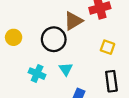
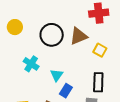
brown triangle: (73, 21) -> (79, 36), moved
cyan triangle: (66, 69) -> (57, 75), moved

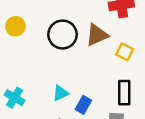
cyan cross: (31, 64) -> (15, 98), moved
cyan triangle: (57, 75) -> (61, 93), moved, turned 32

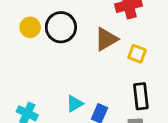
yellow circle: (15, 26) -> (30, 27), moved
black circle: (62, 35) -> (61, 27), moved

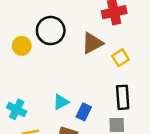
yellow circle: (30, 27) -> (22, 46), moved
yellow square: (137, 54) -> (120, 58), turned 35

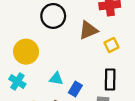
yellow circle: (22, 46) -> (26, 52), moved, size x1.5
cyan triangle: (61, 102) -> (56, 79), turned 32

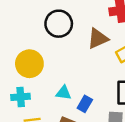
cyan cross: (17, 82) -> (21, 97), turned -35

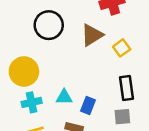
cyan cross: (21, 97) -> (32, 102), moved

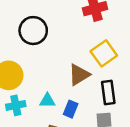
brown triangle: (92, 35) -> (79, 75), moved
yellow square: (122, 48) -> (104, 53), size x1.5

